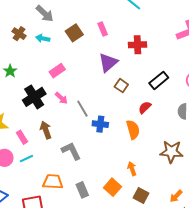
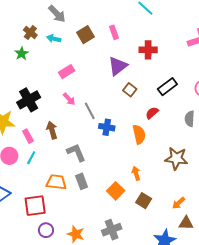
green star: (10, 71) -> (22, 54), moved
black cross: (34, 97) -> (29, 100), moved
cyan line: (26, 159) -> (31, 158), turned -40
gray rectangle: (82, 190) -> (82, 181), moved

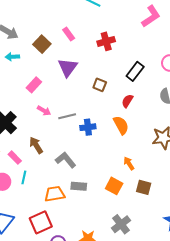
purple triangle: (118, 66) -> (68, 68), moved
gray line: (90, 111) -> (67, 116), turned -60
gray rectangle: (82, 181) -> (79, 186), turned -49

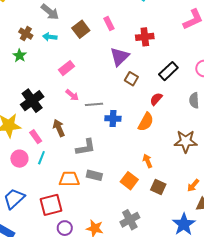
purple triangle: (68, 68) -> (120, 57), moved
orange semicircle: (121, 125) -> (146, 122), turned 48
gray L-shape: (66, 160) -> (86, 147), turned 110

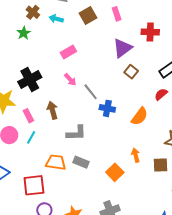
red semicircle: (156, 99) -> (161, 94), moved
gray line: (94, 104) -> (91, 92), turned 48
brown square: (158, 187) -> (160, 165), moved, turned -35

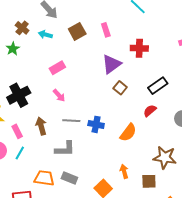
gray line: (91, 92) -> (71, 121), moved, turned -48

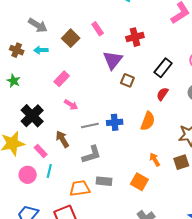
green star: (13, 49) -> (14, 81), moved

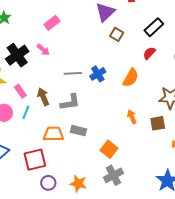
pink arrow: (71, 105) -> (43, 50), moved
blue cross: (115, 122) -> (98, 74), turned -35
brown arrow: (62, 139) -> (43, 97), moved
orange square: (139, 182) -> (109, 149), moved

